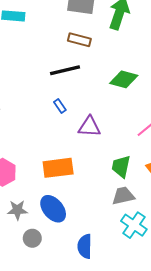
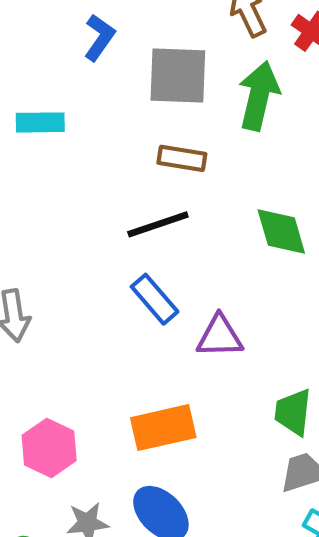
green diamond: (124, 79) -> (281, 232), turned 64
blue rectangle: (60, 106) -> (155, 299), size x1.6

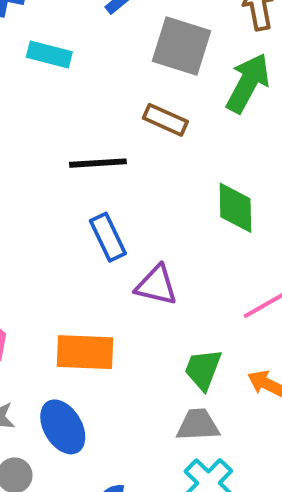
black line: (158, 224) -> (98, 163), moved

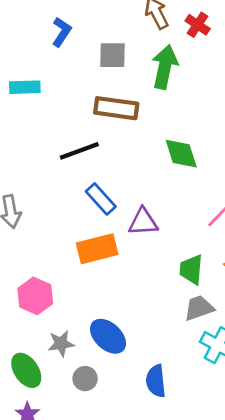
gray square: (181, 46) -> (112, 55), size x0.7
brown rectangle: (165, 120) -> (116, 108), size x1.4
orange rectangle: (85, 352) -> (97, 249), moved

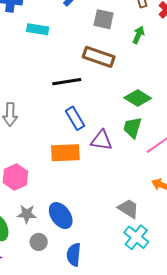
green arrow: (165, 67) -> (138, 35), size x0.6
green diamond: (181, 154) -> (138, 98), turned -52
green trapezoid: (191, 269) -> (132, 128), moved
gray trapezoid: (199, 308) -> (128, 209), turned 40
blue semicircle: (156, 381) -> (74, 255), moved

